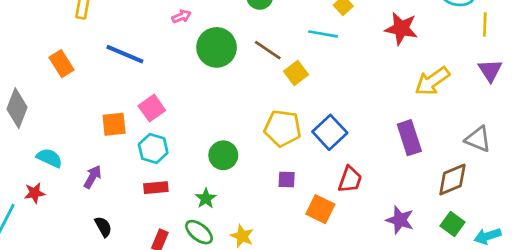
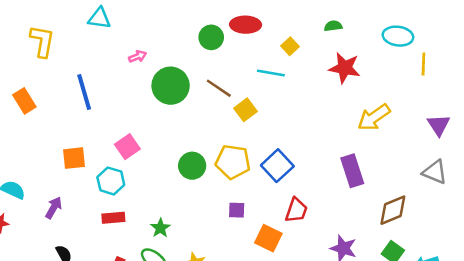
blue line: (125, 54) -> (84, 92), turned 51
purple triangle: (490, 70) -> (439, 125), moved
pink square: (152, 108) -> (127, 147), moved
gray triangle: (478, 139) -> (435, 172), moved
green circle: (223, 155) -> (192, 166), moved

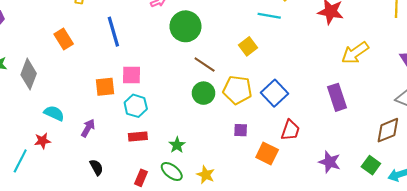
brown line: (219, 88) -> (205, 64), moved
pink square: (127, 147) -> (131, 75), moved, turned 36
brown diamond: (393, 210) -> (388, 130), moved

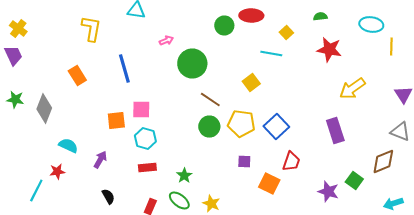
green square: (371, 165) -> (354, 180), moved

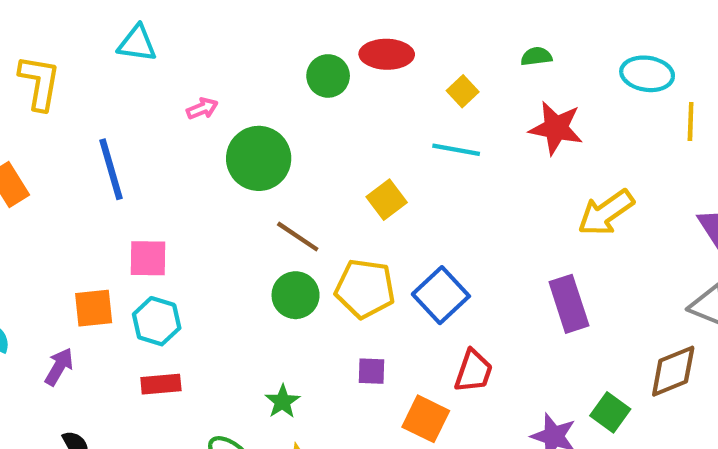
cyan line: (271, 54) -> (456, 150), moved
orange square: (116, 120) -> (94, 308), moved
green star: (184, 176) -> (282, 402), moved

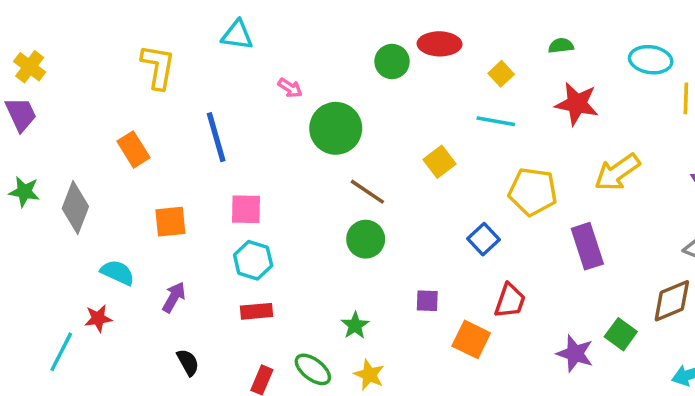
pink arrow: (202, 109) -> (290, 88), turned 55
yellow pentagon: (365, 289) -> (533, 192), moved
blue square: (441, 295) -> (484, 239), size x0.7
orange square: (94, 308) -> (170, 222), moved

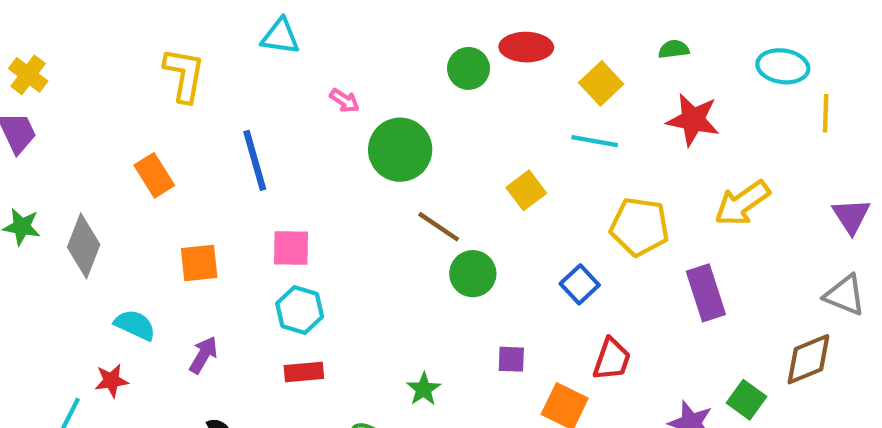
yellow square: (501, 74) -> (601, 83), size x1.4
green circle: (366, 239) -> (473, 274), moved

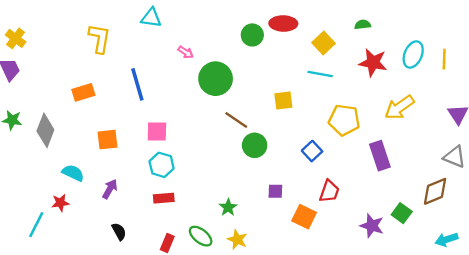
cyan ellipse: (783, 66) -> (413, 55), moved, turned -75
orange rectangle: (154, 175) -> (83, 92), turned -75
yellow square: (526, 190) -> (283, 100), turned 30

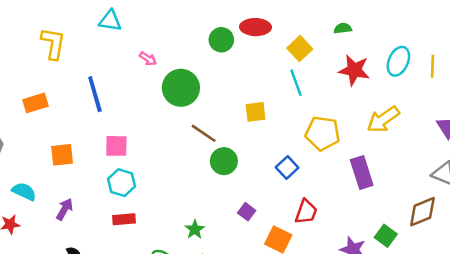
cyan line: (320, 74) -> (296, 83), turned 60
purple square: (275, 191) -> (247, 212), turned 35

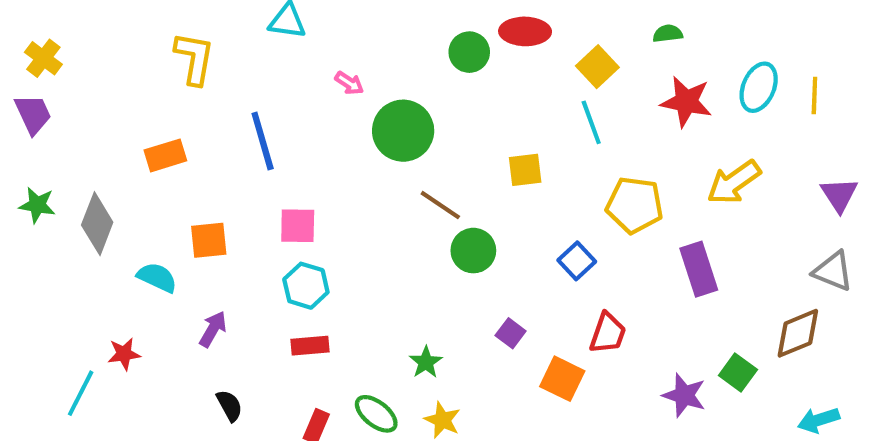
cyan semicircle: (24, 191) -> (157, 277), moved

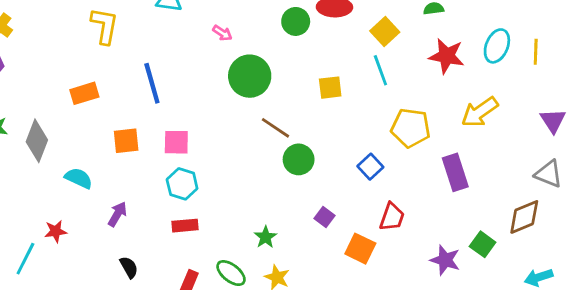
pink arrow: (349, 83) -> (222, 33), moved
yellow square: (525, 170) -> (330, 88), moved
orange square: (209, 240) -> (126, 141), moved

